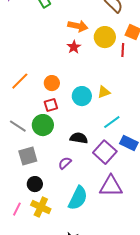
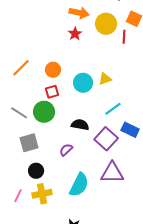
yellow cross: (41, 207) -> (42, 194), turned -36

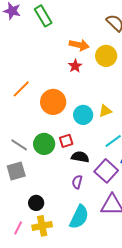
orange line: (21, 68) -> (21, 89), moved
orange circle: (53, 70) -> (53, 102), size x1.6
red square: (52, 92) -> (66, 141), moved
gray square: (29, 143) -> (16, 171), moved
purple semicircle: (66, 150) -> (77, 182), moved, turned -32

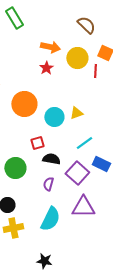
green circle: (44, 144) -> (15, 168), moved

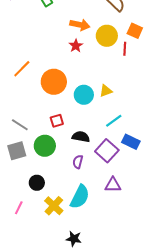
red square: (37, 143) -> (57, 121), moved
purple triangle: (83, 207) -> (113, 185), size x0.7
yellow cross: (13, 228) -> (54, 206), moved, turned -36

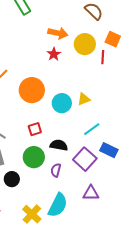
green circle: (45, 146) -> (34, 157), moved
black circle: (37, 183) -> (12, 179), moved

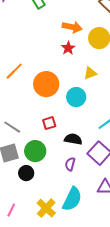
yellow triangle: (84, 99) -> (90, 73), moved
green circle: (34, 157) -> (35, 151), moved

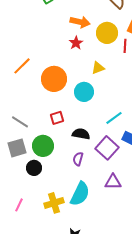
yellow cross: (46, 208) -> (54, 203), turned 30

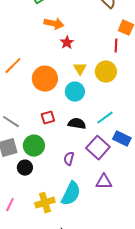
orange arrow: (80, 22) -> (54, 24), moved
yellow circle: (107, 33) -> (106, 72), moved
yellow triangle: (98, 68) -> (80, 69), moved, turned -40
black semicircle: (81, 134) -> (77, 124), moved

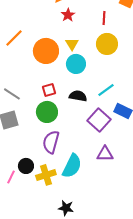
red line: (116, 46) -> (104, 18), moved
yellow triangle: (80, 69) -> (72, 44), moved
green circle: (34, 146) -> (47, 112), moved
purple semicircle: (69, 159) -> (51, 142), moved, size x1.6
black circle: (25, 168) -> (26, 166), moved

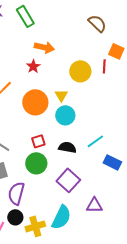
red star: (68, 15) -> (33, 66), moved
red line: (104, 18) -> (104, 66), moved
yellow circle: (107, 44) -> (80, 71), moved
purple square: (99, 120) -> (68, 180), moved
purple semicircle: (51, 142) -> (16, 193), moved

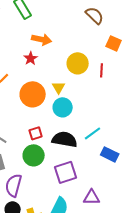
red line: (104, 66) -> (102, 70), moved
black semicircle: (67, 147) -> (65, 139), size x1.4
purple square: (68, 180) -> (66, 172), turned 30

